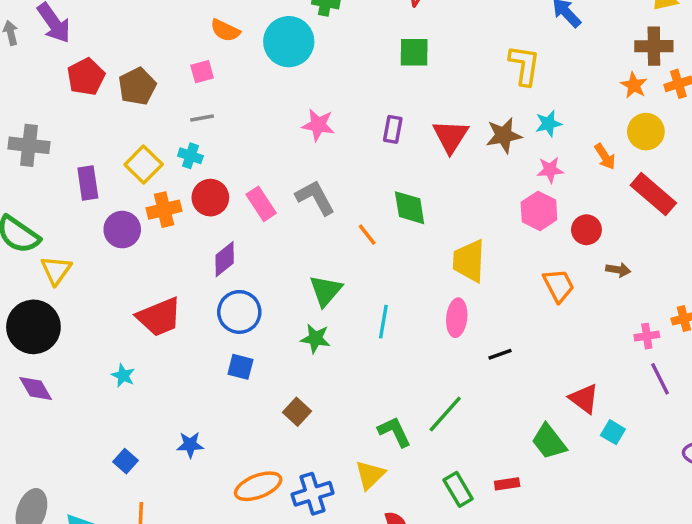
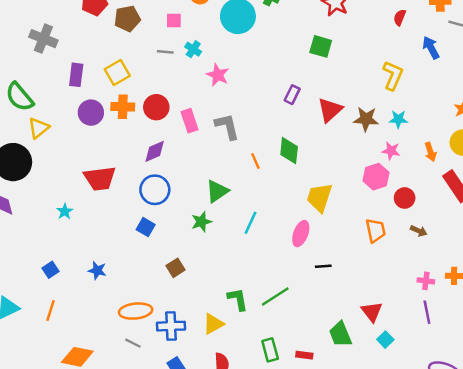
pink star: (318, 125) -> (218, 75), moved
cyan cross: (190, 156) -> (193, 49), moved
green star: (315, 339) -> (201, 222), turned 30

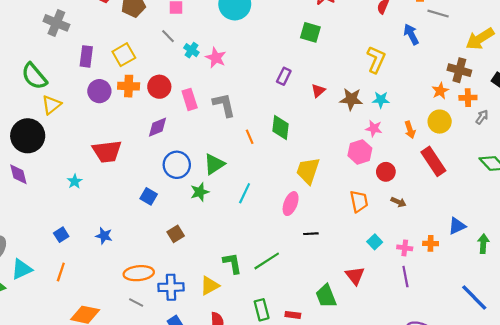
cyan cross: (193, 49) -> (191, 50), moved
gray line: (165, 52) -> (168, 36), turned 40
red triangle: (330, 110) -> (318, 91), size x0.6
blue circle: (155, 190) -> (177, 165), moved
cyan square: (385, 340) -> (375, 242), moved

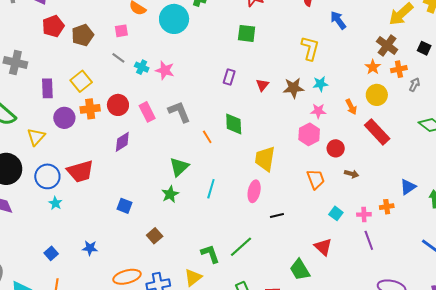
brown cross: (459, 70) -> (387, 46), turned 30
yellow triangle: (51, 105) -> (36, 137), moved
blue circle: (177, 165) -> (47, 176), moved

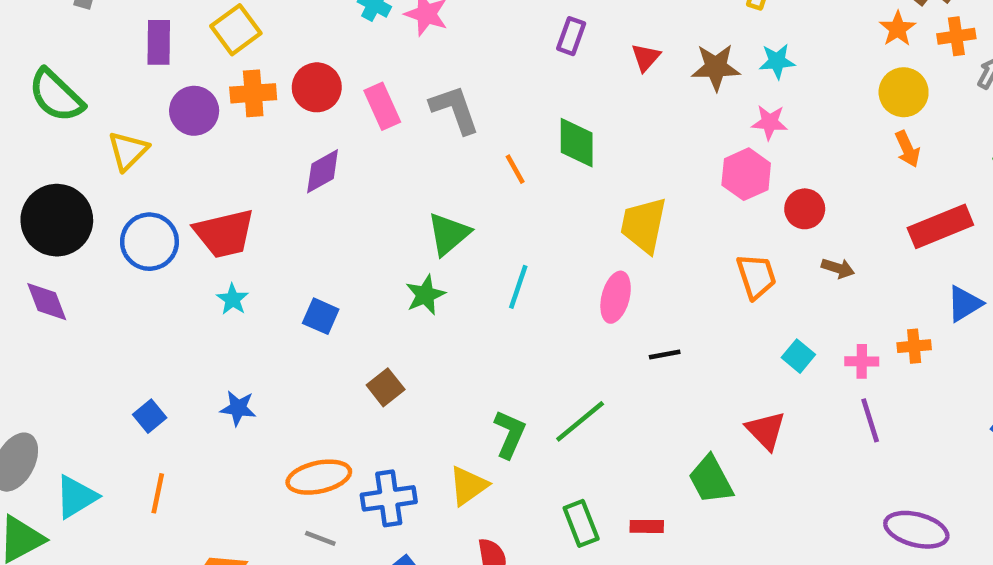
orange arrow: (351, 107) -> (907, 149), moved
red rectangle: (377, 132) -> (940, 226), moved, turned -72
cyan star: (55, 203) -> (233, 299), moved
green L-shape: (210, 254) -> (510, 434), turned 40

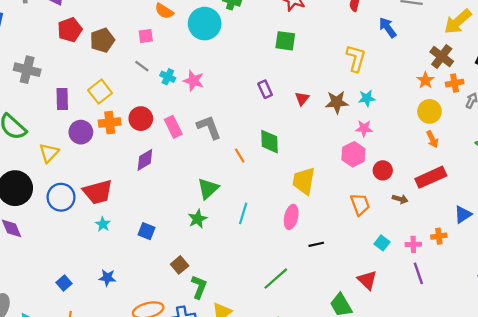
purple rectangle: (571, 36) -> (265, 89), turned -42
red rectangle: (940, 226) -> (431, 177), moved
green L-shape: (510, 434) -> (199, 287), moved

